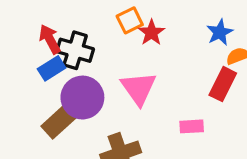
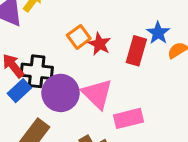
red rectangle: (223, 84) -> (136, 51), moved
purple circle: (82, 98) -> (61, 93), moved
pink rectangle: (192, 126) -> (128, 118), moved, size x1.4

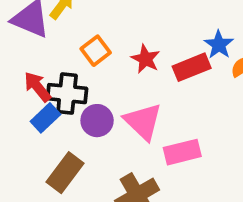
orange square: (79, 37) -> (96, 51), moved
red rectangle: (136, 51) -> (192, 67), turned 52
purple circle: (61, 93) -> (97, 121), size x0.7

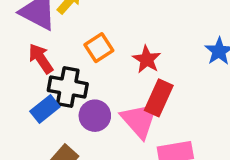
red rectangle: (192, 67) -> (159, 98), moved, turned -48
red arrow: (38, 87) -> (41, 59), moved

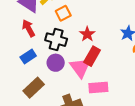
orange square: (99, 48) -> (63, 13), moved
black cross: (68, 87) -> (56, 40), moved

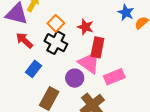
orange square: (63, 13) -> (56, 23), moved
black cross: (56, 40) -> (56, 43), turned 30
purple circle: (56, 63) -> (75, 78), moved

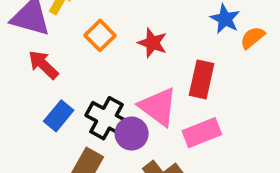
black cross: (56, 43) -> (106, 118), moved
red rectangle: (97, 47) -> (202, 79), moved

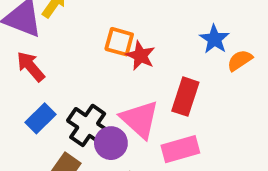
orange square: (100, 35) -> (119, 42), moved, turned -36

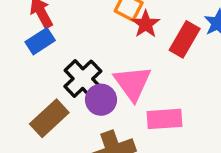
red rectangle: (185, 97) -> (185, 39), moved
blue rectangle: (41, 118) -> (40, 41), moved

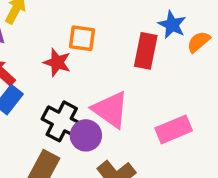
red star: (146, 24) -> (57, 62), moved
pink rectangle: (165, 119) -> (174, 129), moved

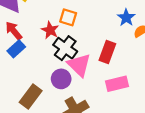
red rectangle: (146, 51) -> (107, 52), moved
black cross: (62, 121) -> (65, 48), moved

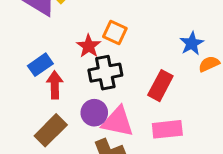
red arrow: (14, 31) -> (55, 85), moved, turned 30
black cross: (65, 48) -> (105, 73), turned 35
pink triangle: (79, 65) -> (118, 122), moved, turned -40

